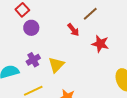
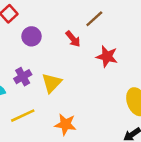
purple circle: (31, 28) -> (31, 36), moved

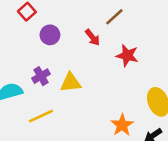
yellow triangle: (52, 83) -> (71, 83), turned 40
orange star: (65, 124) -> (122, 125), moved, turned 30

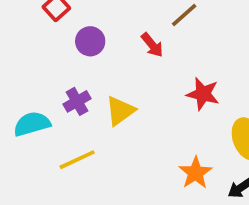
red star: (127, 55) -> (203, 94), moved
yellow triangle: (71, 83) -> (120, 111), turned -30

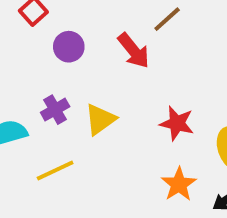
red arrow: (152, 45) -> (134, 51), size x1.4
red star: (203, 94) -> (177, 123), moved

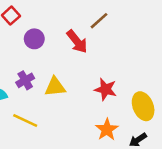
yellow triangle: (100, 119) -> (55, 87), turned 30
yellow line: (55, 170) -> (25, 120), turned 50

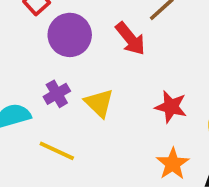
purple circle: (34, 39) -> (70, 35), size x1.5
yellow triangle: (55, 87) -> (99, 103), turned 50

